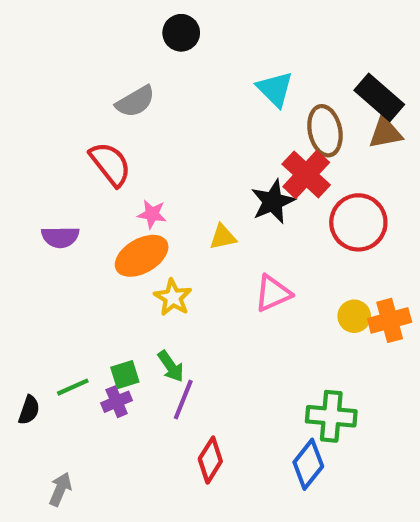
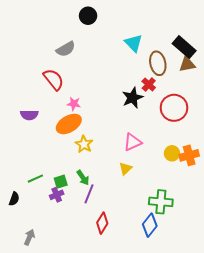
red cross: (306, 175) -> (149, 85), size x0.6
yellow triangle: (223, 237) -> (125, 168), moved, turned -32
green line: (73, 387) -> (35, 179), moved

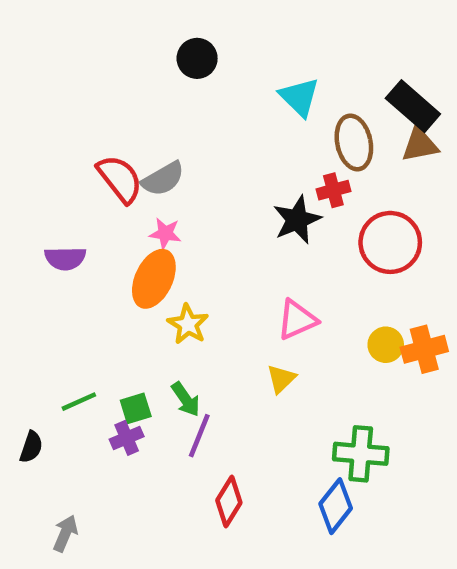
black circle: (88, 16) -> (197, 58), moved
gray semicircle: (66, 49) -> (163, 179), moved
red cross: (149, 85) -> (333, 190), turned 32
orange ellipse: (69, 124) -> (154, 279), turned -35

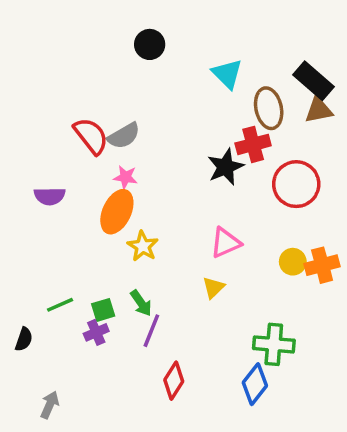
red cross: (333, 190) -> (253, 144), size x1.4

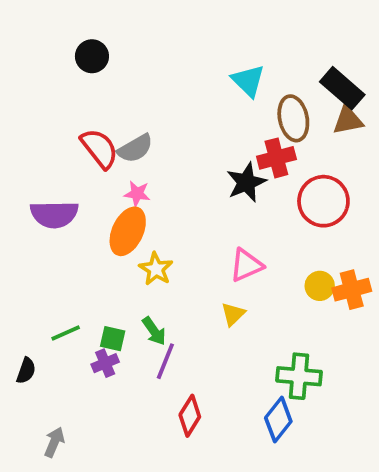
black circle: (150, 44) -> (92, 56), moved
purple semicircle: (50, 196) -> (54, 214), size x1.4
green square: (103, 310) -> (113, 339), turned 30

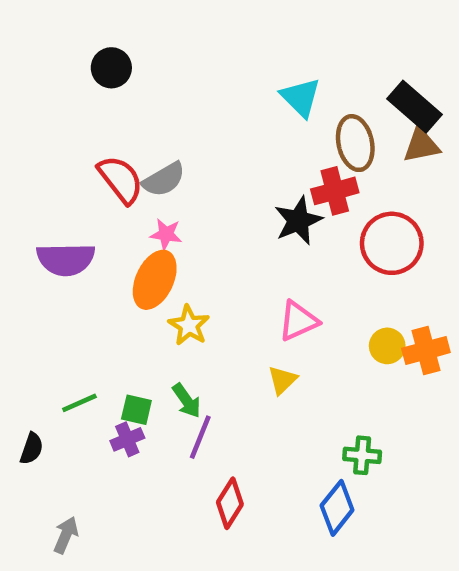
green cross: (299, 376) -> (362, 455), size x0.7

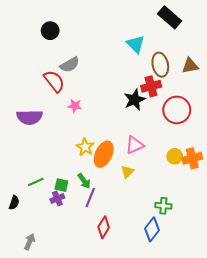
black rectangle: (415, 107) -> (170, 17), moved
gray semicircle: (164, 179) -> (70, 65), moved
orange ellipse: (155, 280) -> (104, 154), moved

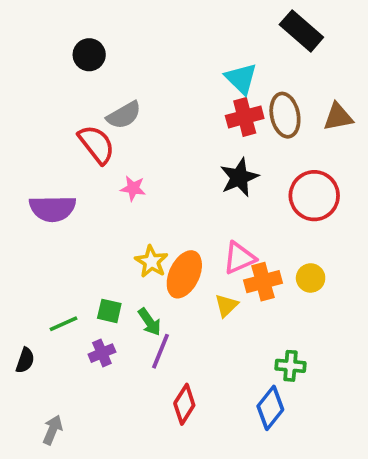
red cross: (151, 86) -> (245, 117), moved
orange cross: (192, 158) -> (263, 282), moved
green square: (61, 185) -> (109, 311), moved

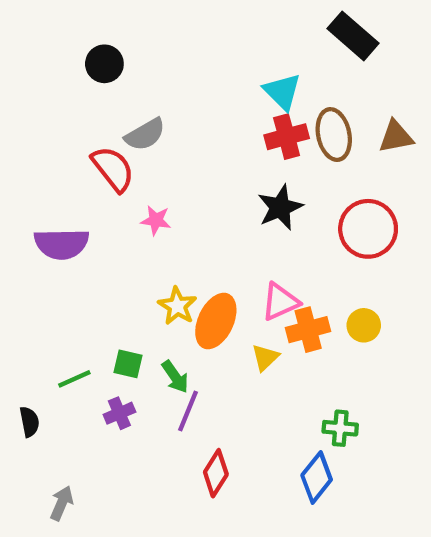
black semicircle: (25, 360) -> (29, 422), turned -30

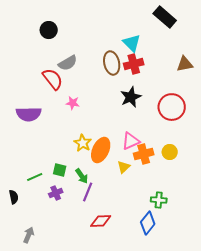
brown ellipse: (334, 135) -> (112, 63), moved
red diamond: (216, 473) -> (101, 221), turned 55

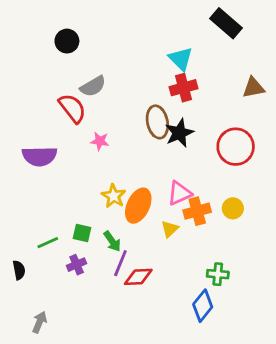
brown ellipse: (112, 63) -> (157, 122), moved
red diamond: (101, 221) -> (138, 277), moved

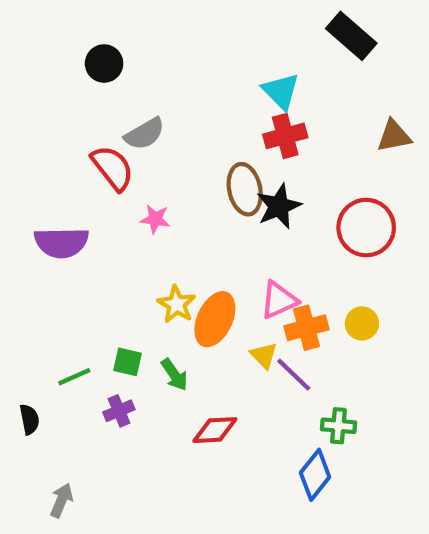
yellow triangle: (170, 229) -> (264, 355), turned -30
purple line: (120, 263) -> (294, 375), moved, turned -68

